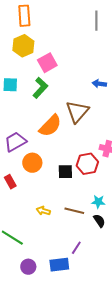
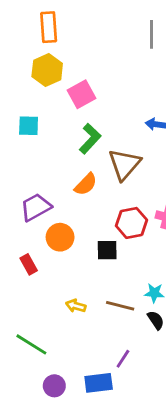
green L-shape: (40, 88) -> (90, 139), moved
orange semicircle: (50, 126) -> (86, 184), size x0.7
red hexagon: (87, 164) -> (131, 223), moved

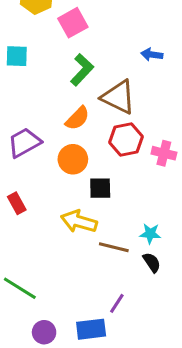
brown triangle: (124, 164) -> (118, 97), turned -45
red hexagon: (131, 223) -> (126, 140), moved
orange circle: (60, 237) -> (73, 159), moved
yellow arrow: (76, 306) -> (79, 221), moved, size x1.6

